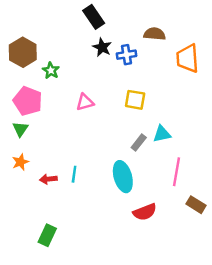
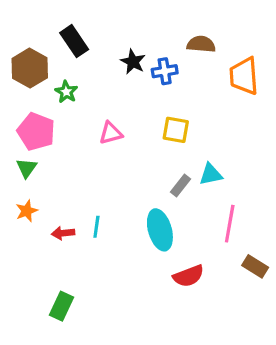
black rectangle: (94, 17) -> (74, 41), moved

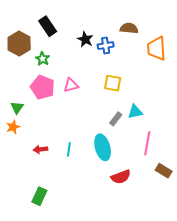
pink pentagon: (36, 132) -> (42, 87), moved
orange star: (27, 211) -> (13, 127), moved
cyan line: (96, 227) -> (69, 149), moved

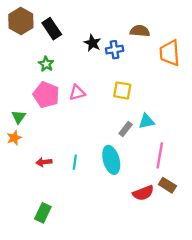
brown hexagon: (19, 43) -> (21, 21), moved
brown rectangle: (164, 171) -> (167, 185), moved
red semicircle: (121, 177) -> (143, 193), moved

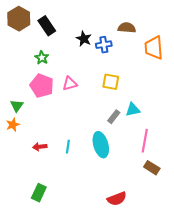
red semicircle: (143, 193) -> (117, 199), moved

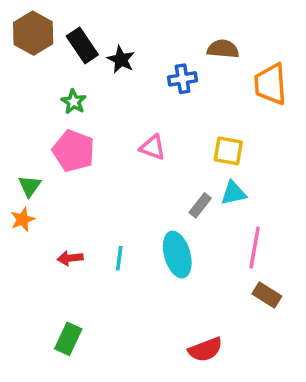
black star: (84, 39) -> (121, 59), moved
yellow square: (111, 82) -> (228, 151), moved
pink triangle: (70, 84) -> (153, 147), moved, turned 35

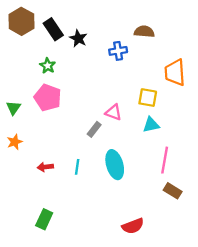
orange trapezoid: (270, 84) -> (175, 73), moved
pink triangle: (153, 147) -> (114, 112), moved
green triangle: (30, 186) -> (13, 108), moved
gray rectangle: (200, 205) -> (94, 129), moved

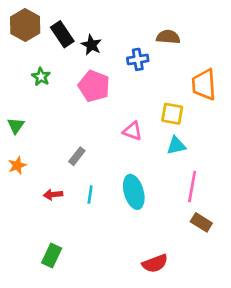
green star: (48, 66) -> (41, 77), moved
pink pentagon: (48, 98) -> (94, 86), moved
gray rectangle: (94, 129) -> (77, 156), moved

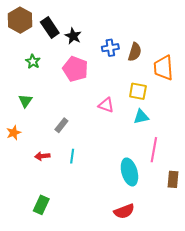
brown semicircle: (168, 37) -> (135, 52), moved, turned 102
green triangle: (16, 126) -> (25, 101), moved
cyan ellipse: (134, 192) -> (129, 172), moved
brown rectangle: (201, 222) -> (173, 179), moved, turned 63

